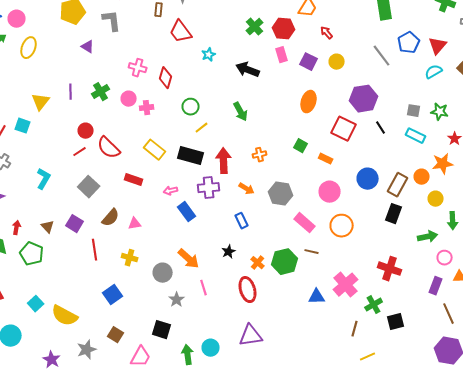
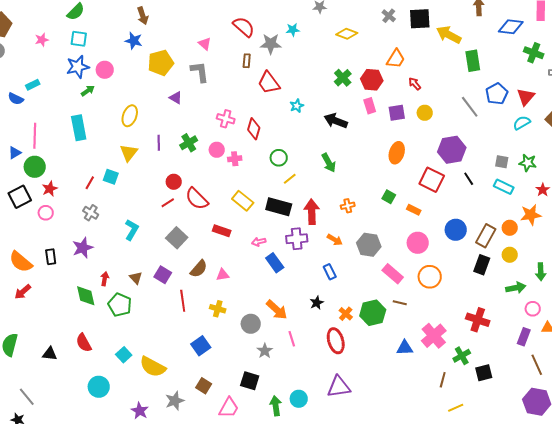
yellow ellipse: (29, 48) -> (130, 116), moved
purple square: (309, 62) -> (397, 113), turned -36
yellow circle: (436, 199) -> (510, 255), moved

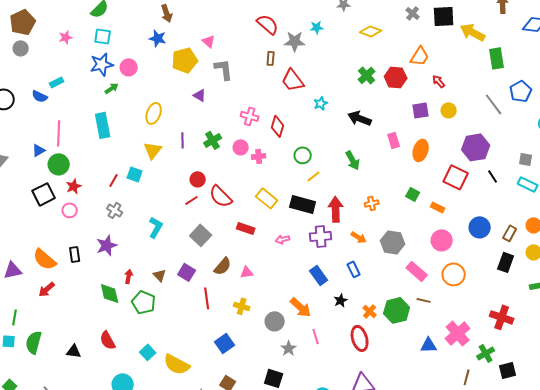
pink triangle: (205, 44) -> (209, 41), moved
pink rectangle: (370, 106) -> (394, 140), moved
brown rectangle: (486, 236) -> (510, 233), size x0.7
blue rectangle: (275, 263) -> (319, 275), moved

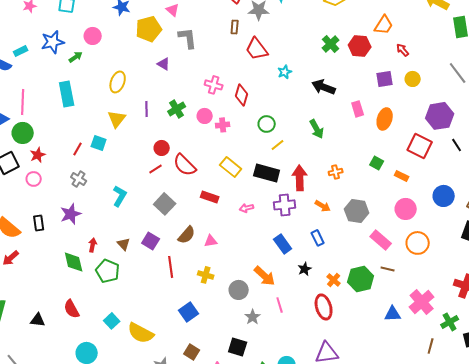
blue star: (102, 64) -> (53, 42), moved

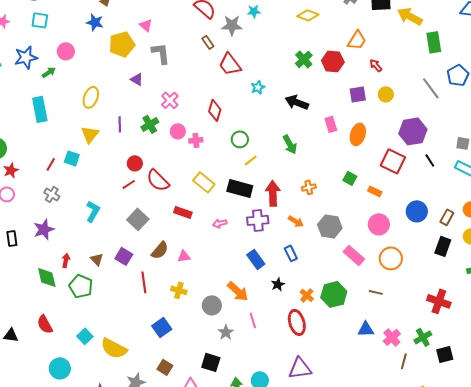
brown rectangle: (235, 27) -> (208, 42), turned -40
pink cross: (214, 85) -> (170, 100), moved, turned 30
brown line: (388, 269) -> (376, 292), moved
pink cross: (422, 302) -> (392, 337), moved, size x0.7

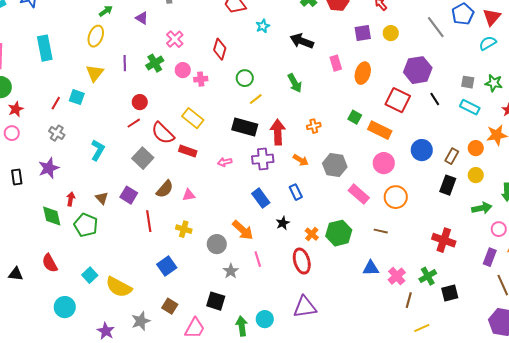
green arrow: (49, 72) -> (106, 11), moved
red semicircle: (158, 180) -> (163, 133), moved
yellow rectangle: (204, 182) -> (193, 118), moved
orange rectangle: (375, 191) -> (380, 130), size x1.6

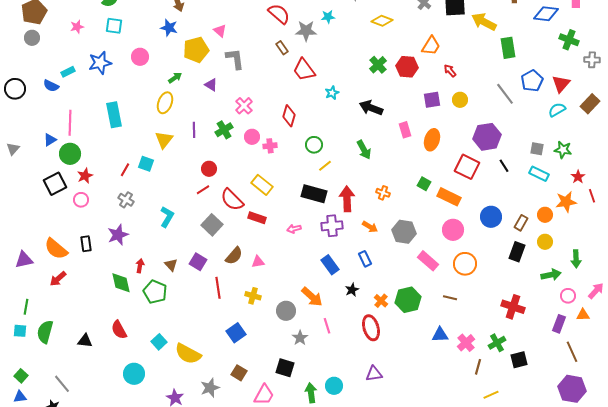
orange cross: (314, 126) -> (383, 193), turned 32
purple triangle: (305, 307) -> (374, 374), size x0.7

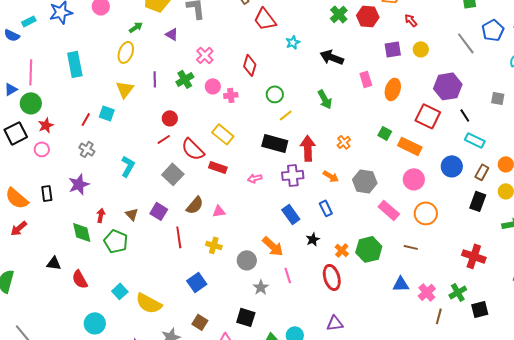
cyan rectangle: (539, 174) -> (475, 140), moved
orange cross: (383, 193) -> (344, 142), turned 32
black triangle: (85, 341) -> (54, 263), moved

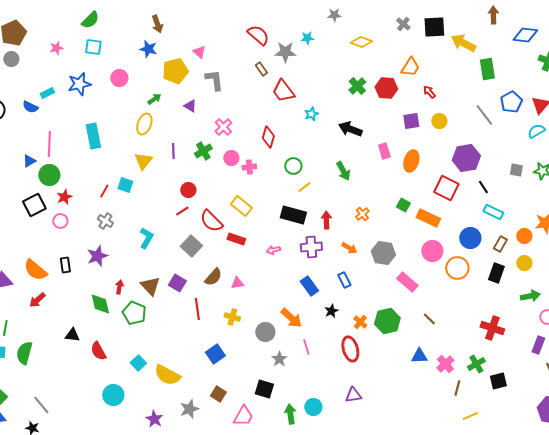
red arrow: (308, 148) -> (326, 220), size x0.7
orange circle: (426, 213) -> (457, 268), moved
brown triangle: (132, 214) -> (150, 286), size x1.5
brown line: (411, 247) -> (429, 319), turned 32

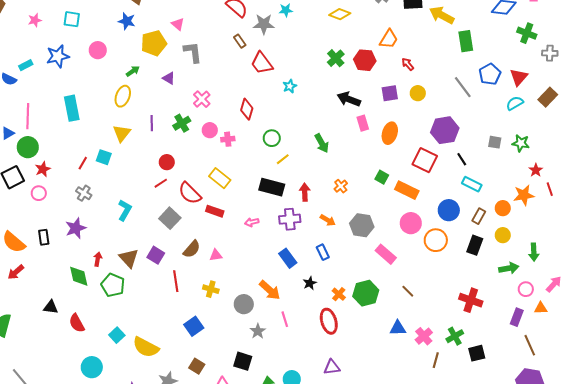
black arrow: (350, 129) -> (349, 99), moved

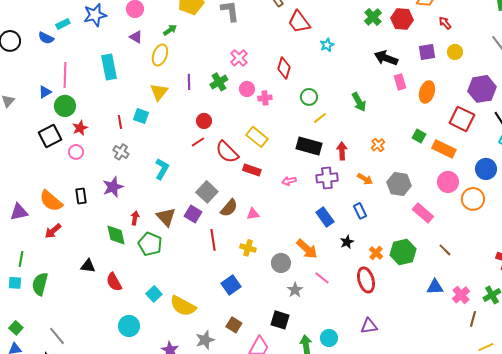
purple triangle: (169, 78) -> (136, 37), moved
red line: (83, 163) -> (120, 122), turned -40
gray square: (170, 218) -> (207, 192), moved
pink line: (285, 319) -> (322, 278), turned -35

